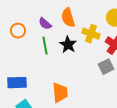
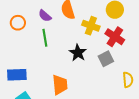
black star: (68, 45) -> (78, 53), moved

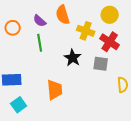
gray square: (106, 59) -> (101, 64), turned 35

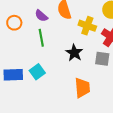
orange trapezoid: (55, 90) -> (82, 88), moved
cyan square: (19, 105) -> (37, 72), moved

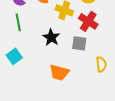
orange trapezoid: (82, 88) -> (59, 72), turned 110

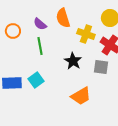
orange trapezoid: (59, 72) -> (81, 96), turned -45

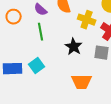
orange trapezoid: (81, 96) -> (82, 82), turned 30

